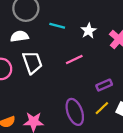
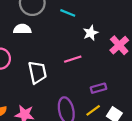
cyan line: (57, 26) -> (68, 13), moved
white trapezoid: (32, 62) -> (37, 72), moved

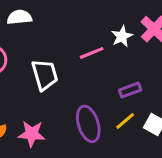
white star: (91, 33) -> (122, 36), moved

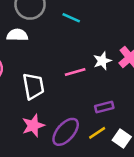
purple ellipse: (88, 124) -> (66, 132), turned 52
pink star: (32, 134) -> (33, 126), moved, turned -30

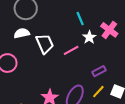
cyan line: (71, 18) -> (80, 19), moved, turned 56
white trapezoid: (33, 86) -> (45, 44), moved

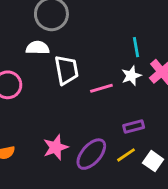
cyan line: (80, 19) -> (136, 47), moved

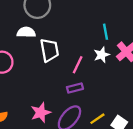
pink line: (101, 88) -> (78, 65), turned -48
purple rectangle: (134, 126) -> (75, 88), moved

